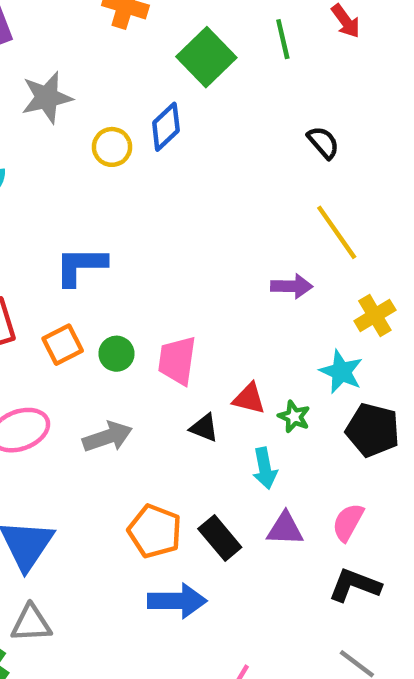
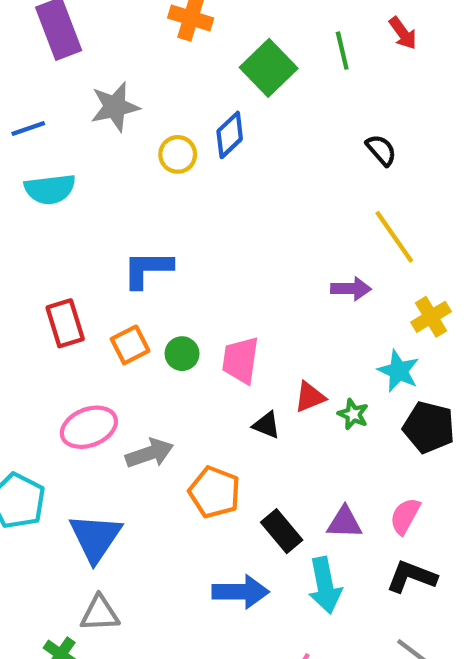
red triangle: (249, 399) -> (310, 397), turned -36
gray arrow: (108, 437) -> (150, 453), moved
cyan arrow: (265, 468) -> (325, 585), moved, size x1.4
orange pentagon: (155, 531) -> (214, 492), moved

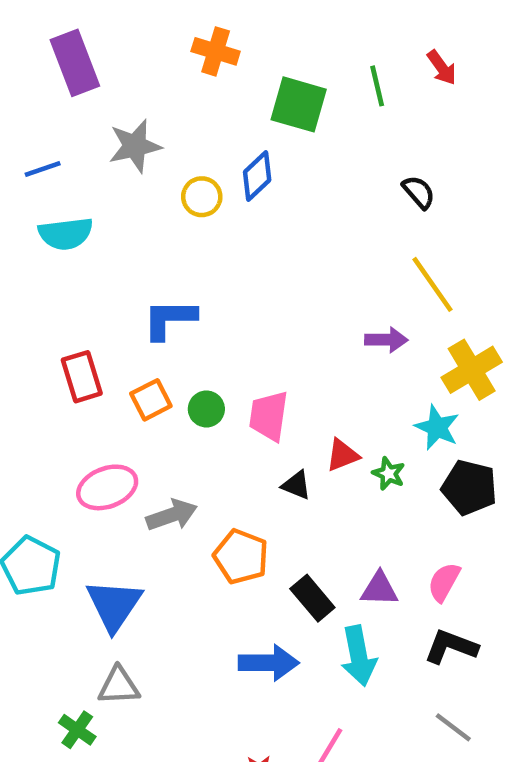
green square: (269, 68) -> (299, 104), turned -30
yellow cross: (431, 317) -> (472, 370), size x1.4

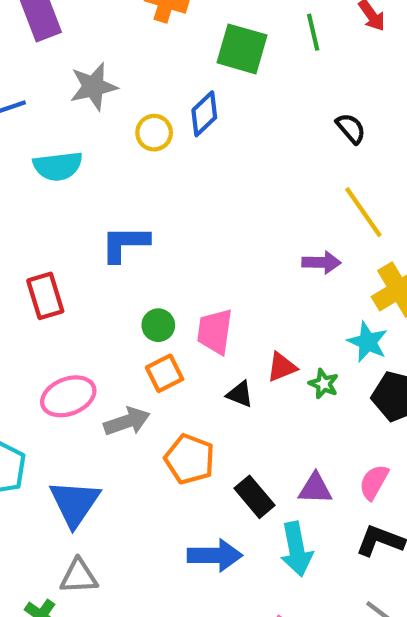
cyan semicircle: (66, 234) -> (58, 166), moved
orange square: (151, 400) -> (165, 373), moved

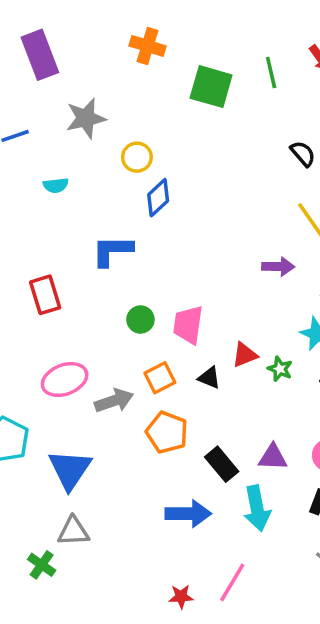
blue diamond: (204, 114) -> (158, 198), moved
cyan semicircle: (58, 166) -> (56, 185), size x0.6
orange square: (165, 373) -> (160, 378), moved

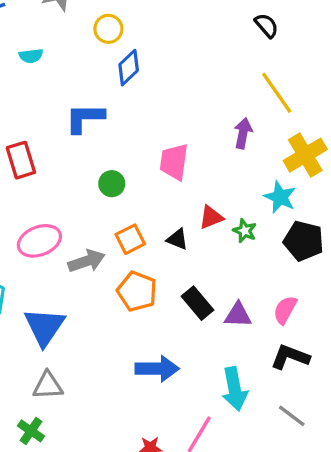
purple arrow: (278, 267) -> (243, 133), turned -80
pink trapezoid: (188, 325) -> (174, 162), moved
black rectangle: (222, 464) -> (198, 303), moved
cyan arrow: (257, 508) -> (235, 389), moved
green cross: (42, 565) -> (31, 431), moved

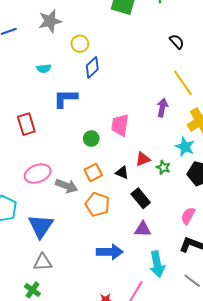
cyan semicircle: (31, 56) -> (44, 68), moved
green circle: (112, 184) -> (91, 139), moved
gray arrow: (87, 261) -> (66, 186), turned 40
black rectangle: (198, 303) -> (141, 198), moved
purple triangle: (238, 315) -> (143, 229), moved

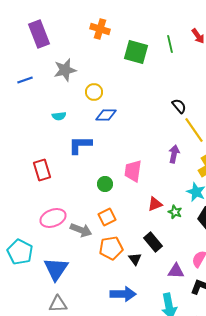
black semicircle: (177, 42) -> (179, 106), moved
blue diamond: (92, 67) -> (106, 115), turned 45
black triangle: (122, 173) -> (135, 259), moved, turned 32
orange pentagon: (97, 204) -> (111, 248), turned -30
purple triangle: (143, 229) -> (176, 271), moved

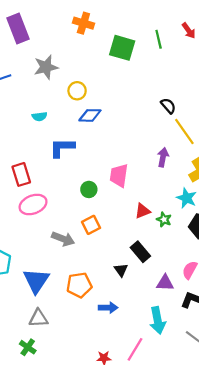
pink ellipse: (53, 218) -> (33, 205), moved
orange pentagon: (111, 248) -> (79, 285), moved
blue arrow: (123, 294) -> (108, 308), size x0.7

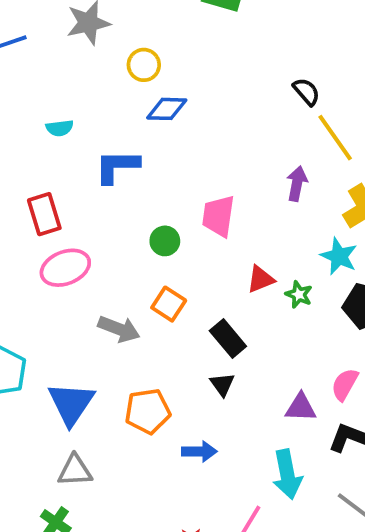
cyan semicircle: (39, 116) -> (60, 128), moved
orange square: (91, 225) -> (169, 304), turned -30
black rectangle: (140, 252) -> (228, 339), moved

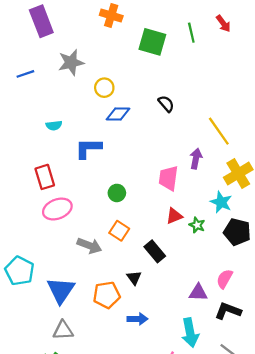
black semicircle: (306, 92) -> (166, 104), moved
pink trapezoid: (218, 216) -> (168, 178), moved
black triangle: (222, 384) -> (134, 278), moved

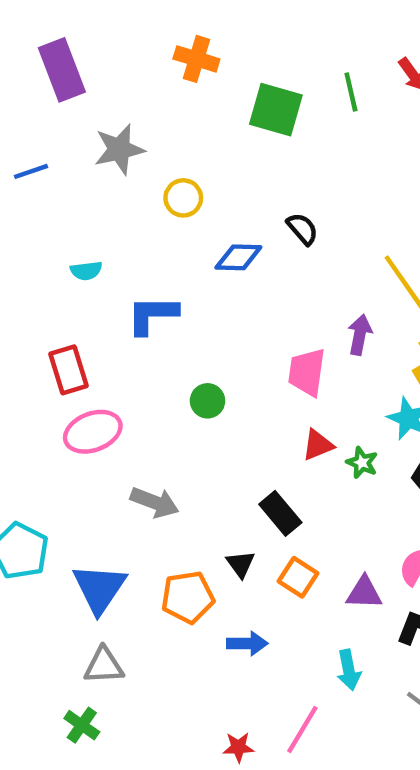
blue diamond: (118, 114) -> (238, 257), moved
orange square: (119, 231) -> (298, 577), moved
cyan arrow: (190, 333) -> (349, 670), size x0.7

